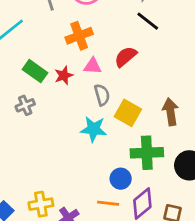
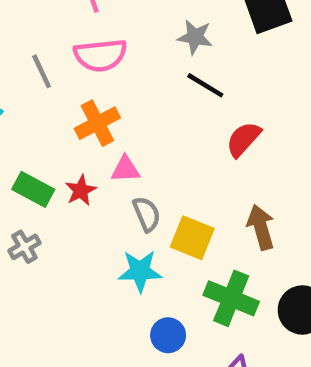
red semicircle: (126, 57) -> (243, 139), moved
green cross: (147, 153) -> (231, 298), turned 32
blue circle: (121, 179) -> (168, 335), moved

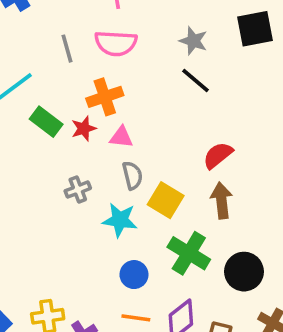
red semicircle: (243, 139) -> (218, 155), moved
green rectangle: (33, 189) -> (46, 122), moved
red star: (81, 190) -> (84, 129), moved
gray cross: (24, 247) -> (78, 190), moved

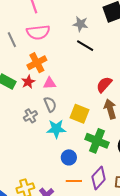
gray semicircle: (132, 175) -> (50, 104), moved

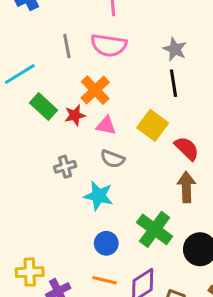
black line: (85, 46) -> (174, 83), turned 36
orange cross: (37, 63) -> (95, 90), turned -30
red semicircle: (104, 85) -> (187, 148), turned 78
gray semicircle: (50, 104) -> (113, 159), moved, turned 119
yellow square: (80, 114) -> (153, 125), moved

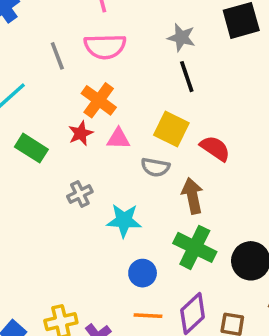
green rectangle: (43, 107) -> (31, 148), moved
gray semicircle: (113, 159) -> (155, 167), moved
brown arrow: (186, 187) -> (192, 196), moved

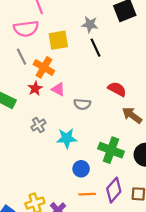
pink semicircle: (105, 46) -> (26, 29), moved
gray line: (57, 56) -> (22, 57), moved
yellow square: (171, 129) -> (58, 40), moved, turned -30
pink triangle: (118, 139) -> (58, 89), turned 32
brown arrow: (192, 196) -> (132, 115), moved, turned -36

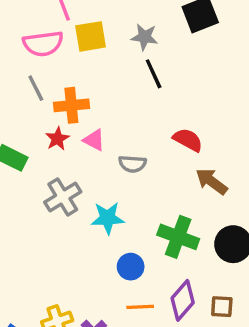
yellow square: (58, 40) -> (91, 36), moved
orange cross: (44, 67) -> (71, 105), turned -36
gray cross: (38, 125) -> (63, 197), size x1.5

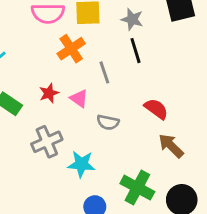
gray line: (36, 88) -> (104, 72), moved
orange cross: (71, 105) -> (71, 49), moved, turned -36

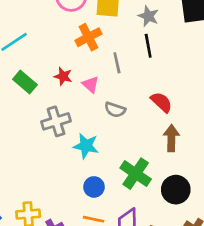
red star: (49, 93) -> (63, 76), turned 30
brown arrow: (171, 146) -> (171, 138), turned 40

